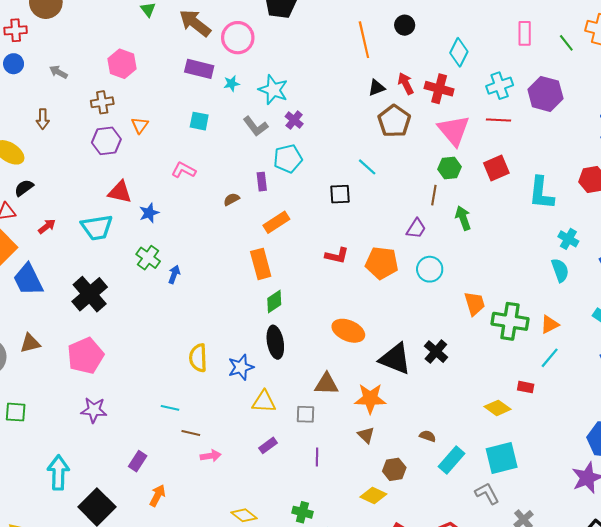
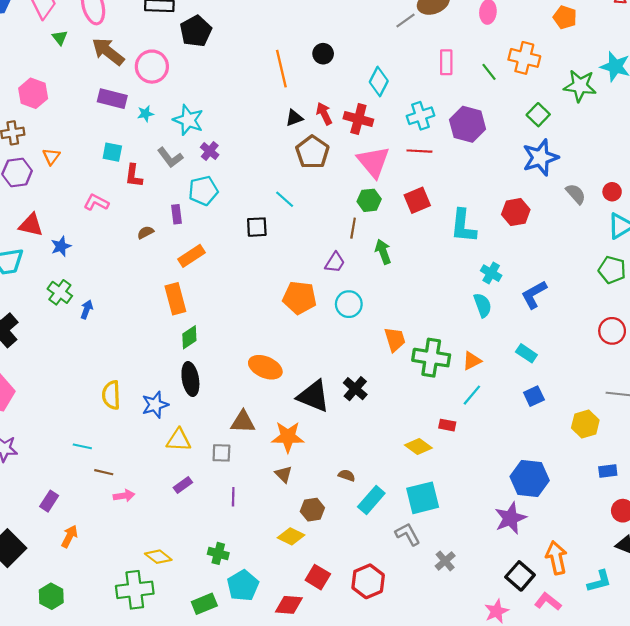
red L-shape: (337, 256) -> (134, 176), moved, turned 85

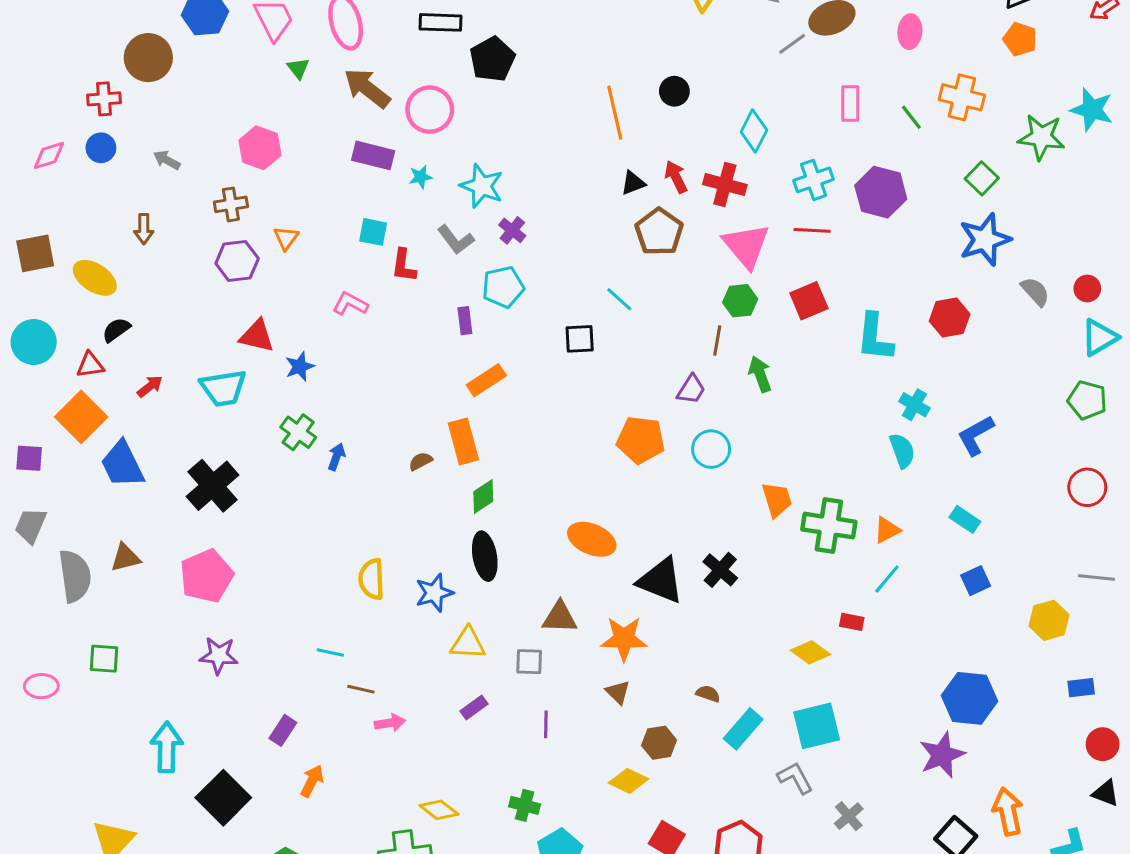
brown semicircle: (145, 232) -> (421, 461), moved

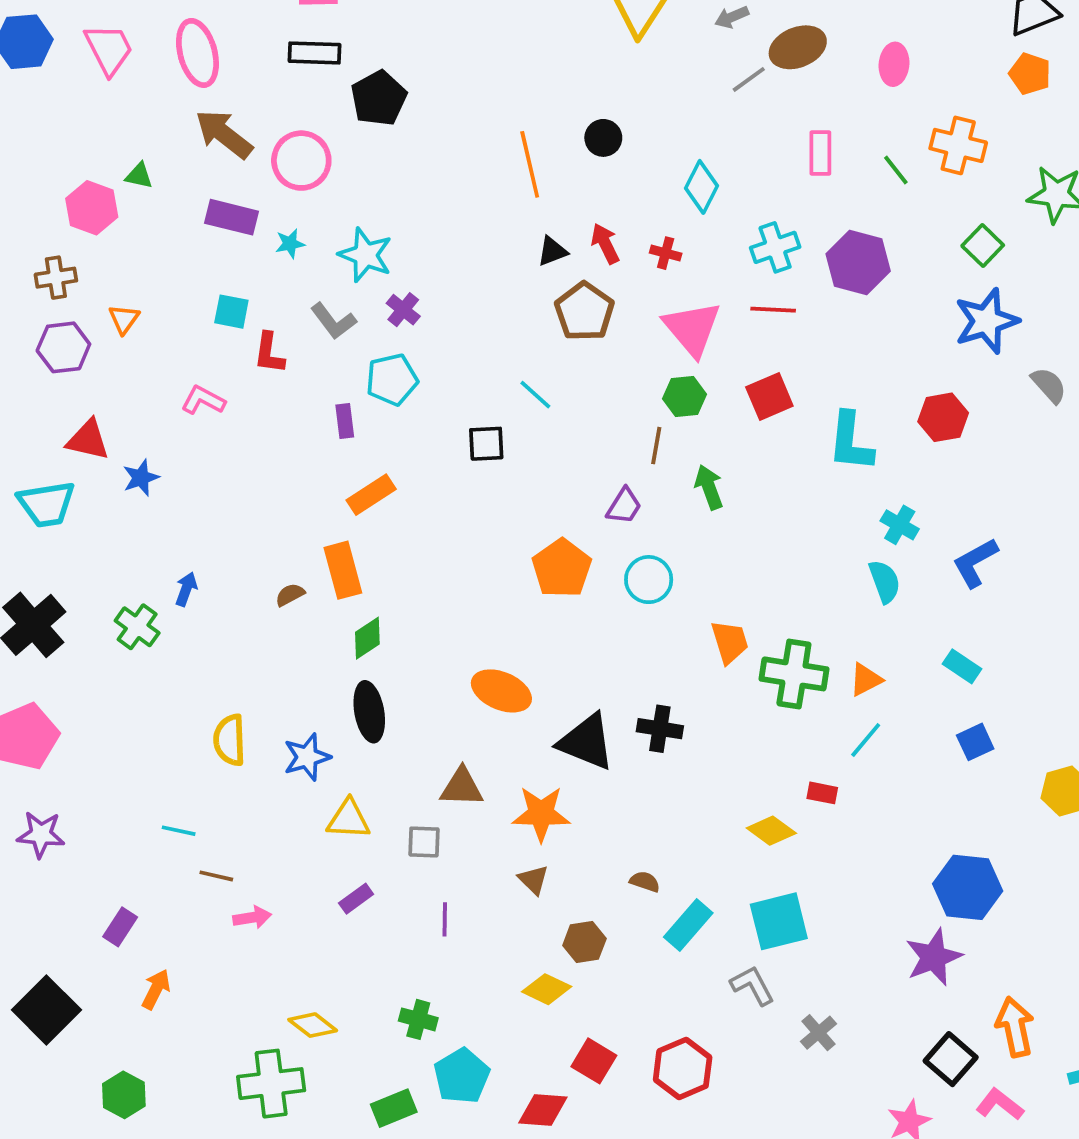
green triangle: (298, 68) -> (139, 176), moved, turned -40
red cross: (725, 185) -> (666, 253), size x0.6
green cross: (298, 432) -> (137, 627), moved
orange pentagon: (641, 440) -> (562, 568), turned 30
black cross: (720, 570) -> (660, 729), turned -32

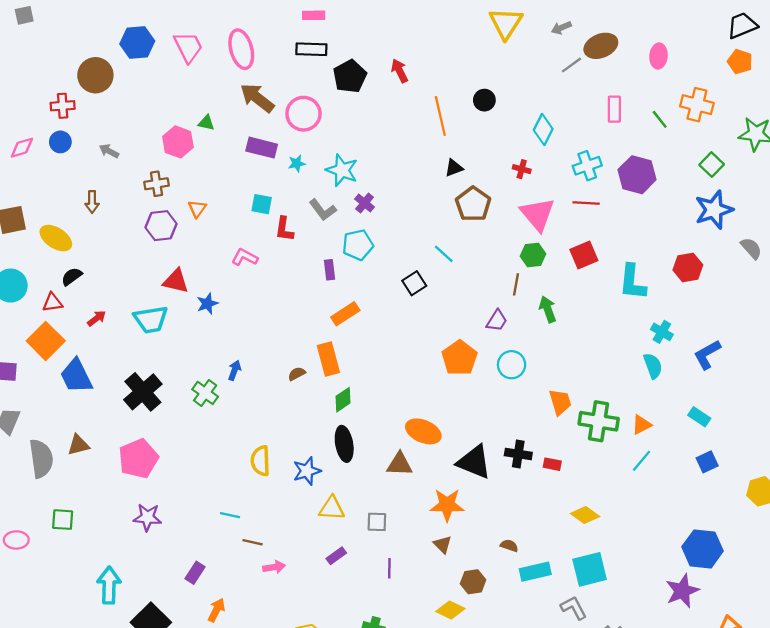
red arrow: (605, 244) -> (400, 71), moved
black square: (486, 444) -> (414, 283), turned -30
brown triangle: (462, 787) -> (400, 464), moved
red rectangle: (822, 793) -> (552, 464), moved
cyan rectangle: (688, 925) -> (535, 572), turned 36

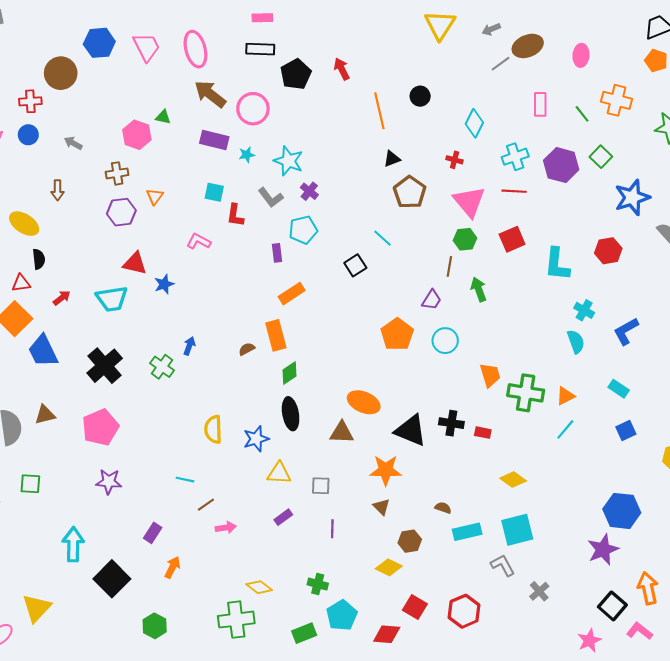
green square: (712, 165) -> (601, 157), moved
black semicircle: (72, 276) -> (39, 259), turned 120
brown line: (253, 542) -> (206, 505), turned -48

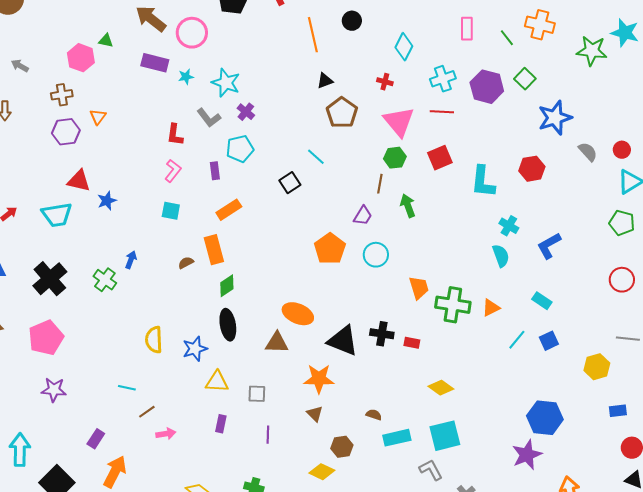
cyan square: (214, 192) -> (171, 211), moved
pink L-shape: (199, 241) -> (173, 171), moved, turned 100
cyan line: (565, 429) -> (517, 340), moved
purple rectangle: (283, 517) -> (221, 424), turned -42
orange arrow: (172, 567) -> (115, 472), size x1.5

